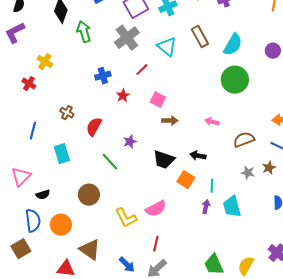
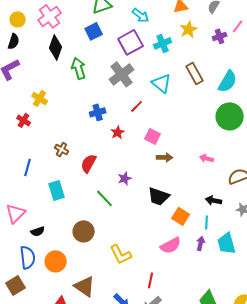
black arrow: (198, 156) -> (214, 200), moved
pink semicircle: (156, 209) -> (171, 245), moved

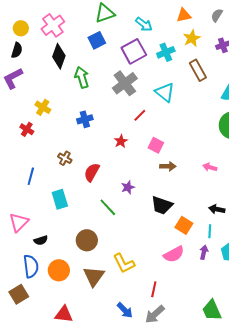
brown rectangle: (195, 73) -> (198, 70), moved
blue cross: (98, 112) -> (85, 119), moved
brown triangle: (85, 286) -> (94, 276), moved, turned 30

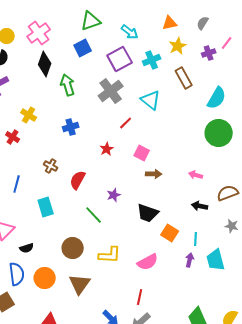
black arrow: (217, 209) -> (200, 206), moved
pink semicircle: (174, 254) -> (148, 262), moved
yellow L-shape: (124, 263) -> (110, 255), moved, turned -60

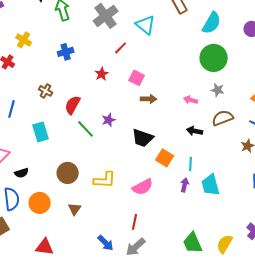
green line: (94, 215) -> (86, 129), moved
gray star: (232, 226) -> (218, 90), moved
brown triangle: (80, 284) -> (75, 209), size x0.6

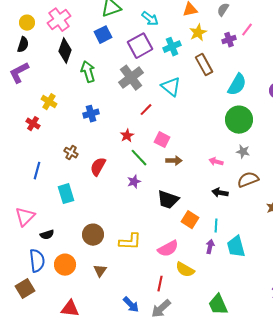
green line: (86, 129) -> (139, 158), moved
yellow semicircle: (225, 244) -> (185, 270), moved, turned -90

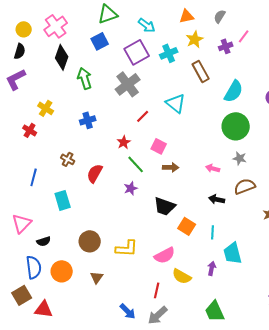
cyan triangle: (171, 87) -> (176, 103), moved
purple arrow: (210, 247) -> (212, 268), moved
red triangle: (70, 309) -> (44, 309), moved

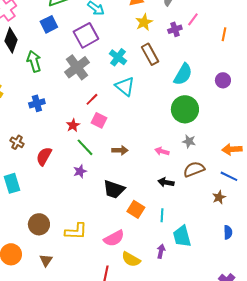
cyan cross: (169, 53) -> (118, 57), moved, turned -30
pink square: (159, 146) -> (99, 120), moved

